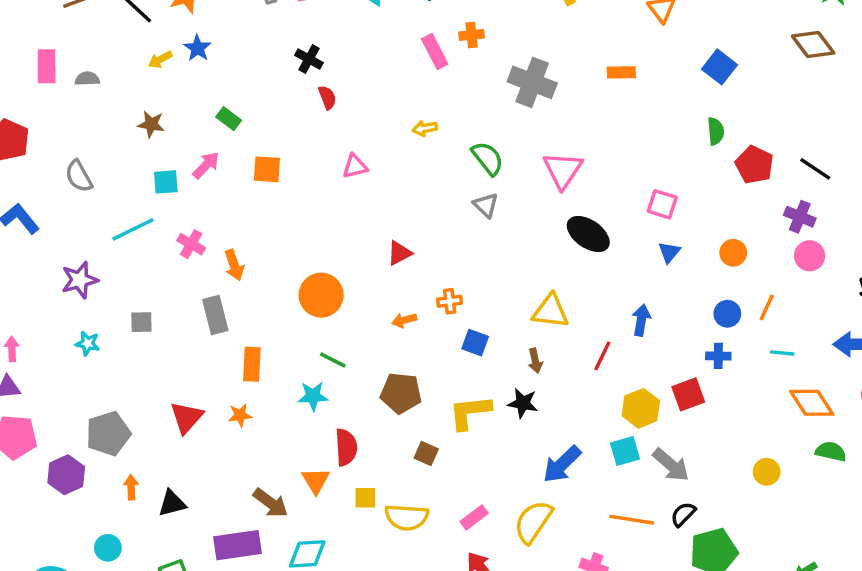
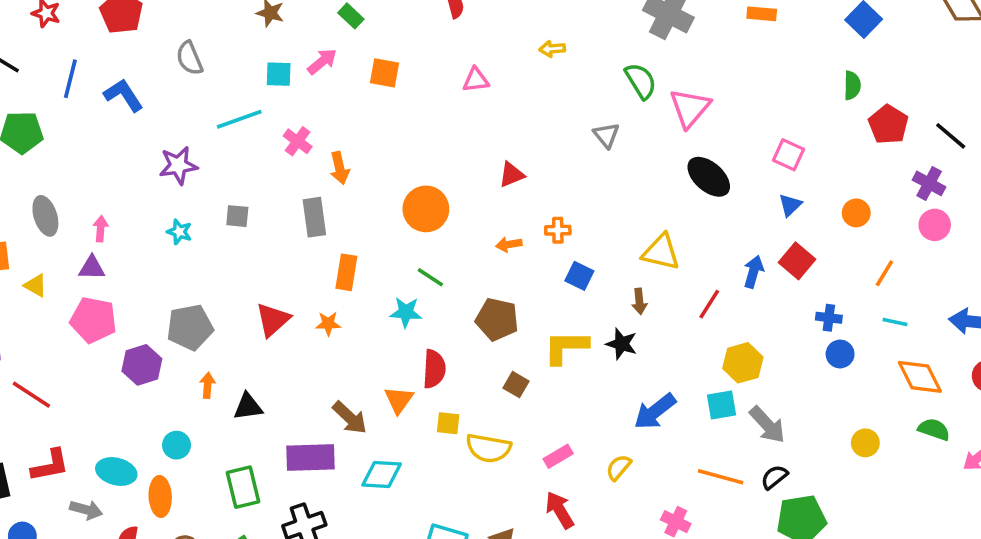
green semicircle: (488, 158) -> (641, 81), moved
blue circle: (727, 314) -> (840, 354), moved
red square: (688, 394) -> (797, 261), moved, turned -36
yellow semicircle: (533, 522) -> (619, 467), size x0.6

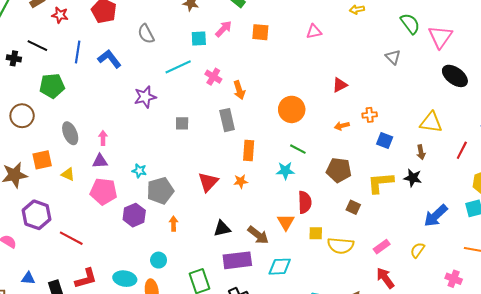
cyan star: (179, 232) -> (139, 171), moved
black triangle: (248, 407) -> (222, 229), moved

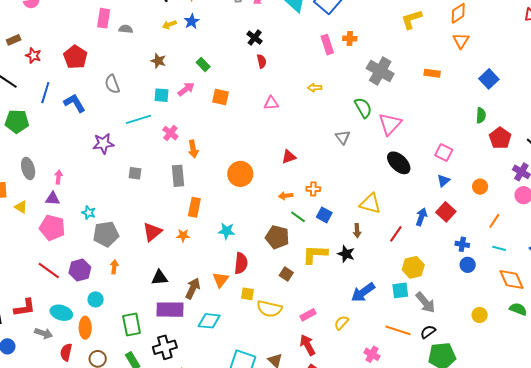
green line: (298, 149) -> (298, 217), moved
purple hexagon: (134, 215) -> (80, 270), moved
brown arrow: (258, 235) -> (193, 288), turned -110
red line: (71, 238) -> (49, 271), moved

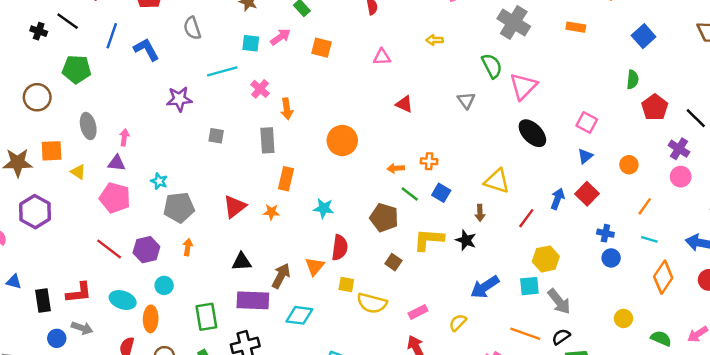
red triangle: (289, 157) -> (404, 104), moved, turned 42
orange diamond: (512, 279) -> (663, 277), turned 56
green semicircle: (518, 309) -> (661, 338), moved
gray arrow: (44, 333) -> (82, 328), moved

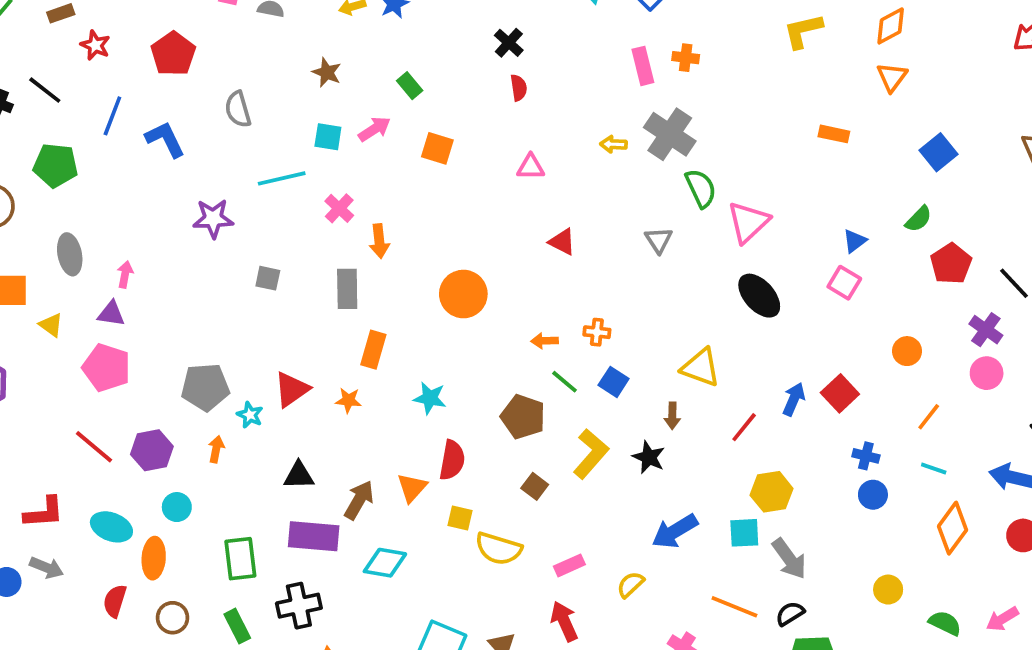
gray cross: (514, 23) -> (670, 134), moved
green semicircle: (633, 79) -> (919, 219), turned 36
blue triangle: (585, 156) -> (855, 241), moved
cyan star: (159, 181) -> (250, 415), moved
yellow L-shape: (429, 240) -> (591, 454), turned 124

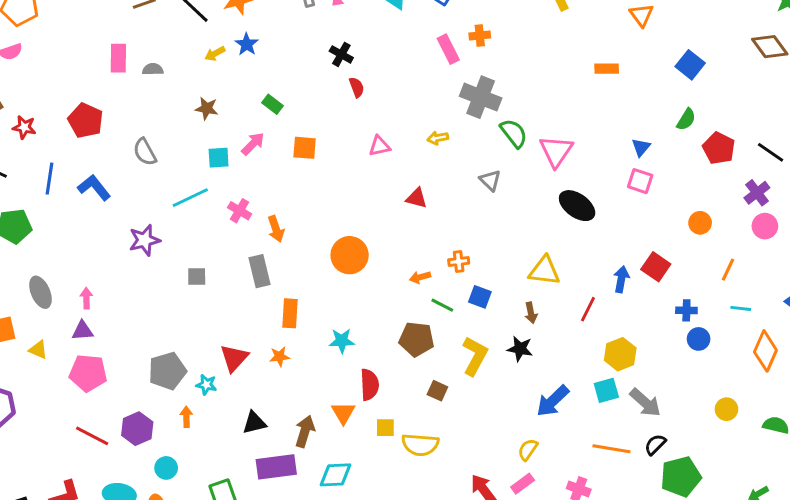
yellow arrow: (613, 144) -> (438, 138), moved
purple cross: (986, 330) -> (757, 193), turned 30
pink rectangle: (569, 565) -> (523, 484), moved

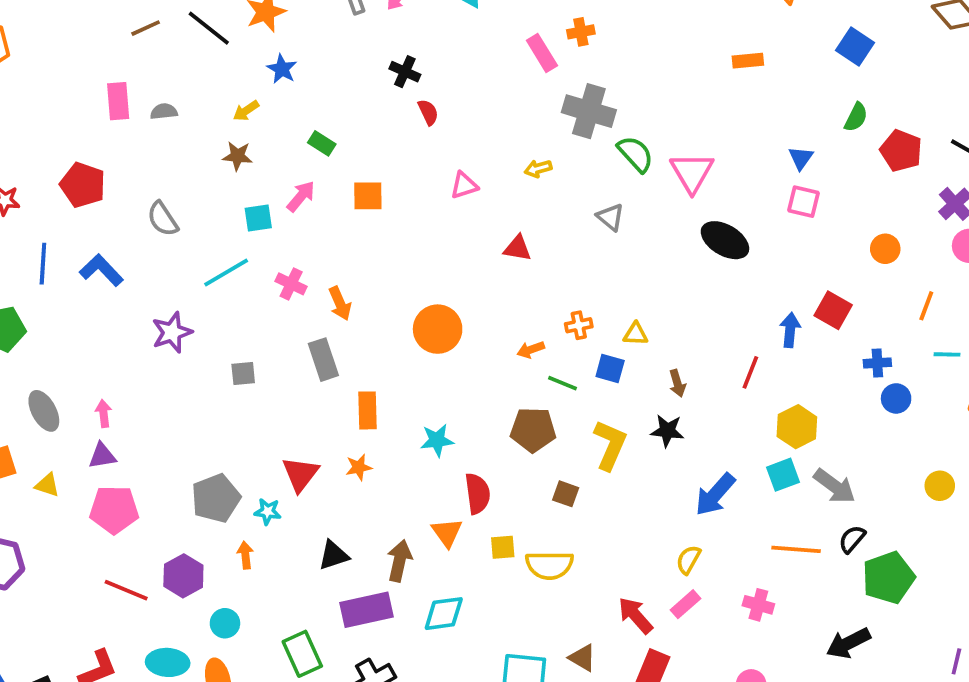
yellow arrow: (215, 54) -> (246, 111), moved
yellow triangle: (544, 271) -> (636, 334), moved, size x0.6

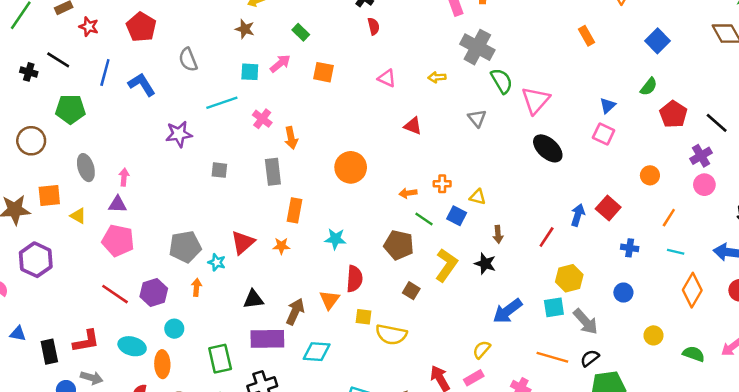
orange rectangle: (748, 61) -> (587, 36), turned 54
pink triangle: (464, 185) -> (387, 78), turned 30
blue circle: (896, 398) -> (623, 293), moved

